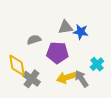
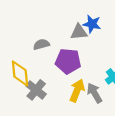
blue star: (81, 32) -> (92, 24), moved
yellow arrow: (66, 77) -> (77, 90), turned 126

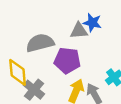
gray semicircle: (41, 44) -> (40, 43), size x1.6

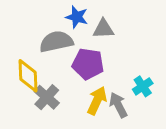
blue star: (92, 23) -> (77, 17), moved

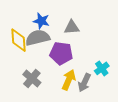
blue star: (77, 17) -> (41, 21), moved
yellow diamond: (28, 76) -> (19, 40), moved
gray arrow: (118, 105) -> (84, 83), turned -126

